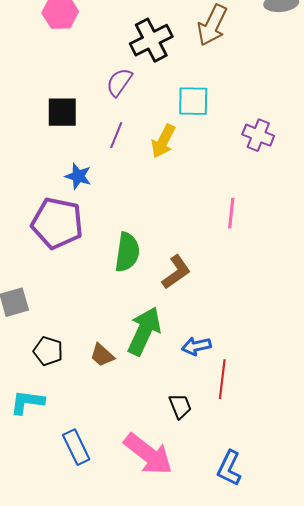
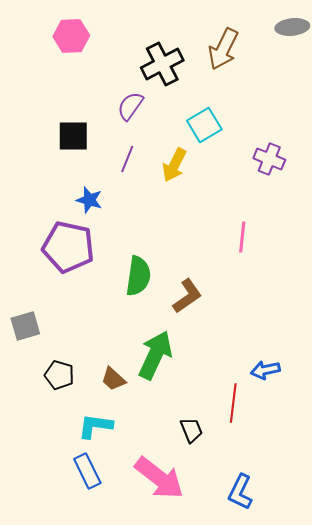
cyan square: (193, 101) -> (204, 125), turned -32
blue arrow: (196, 346) -> (265, 370), moved
cyan L-shape: (27, 402) -> (95, 426), moved

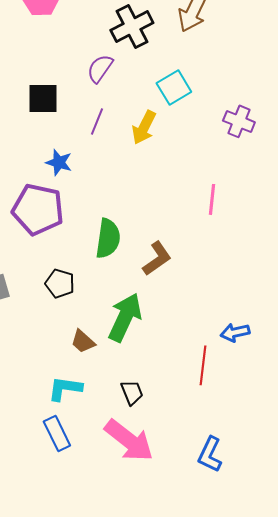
black pentagon: (59, 375) -> (60, 283), moved
black trapezoid: (191, 430) -> (132, 392), moved

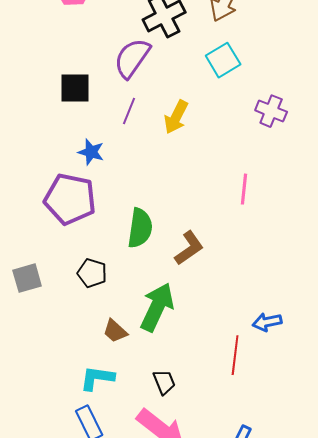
purple semicircle: (100, 68) -> (132, 58), size x1.4
cyan square: (174, 87) -> (223, 60), moved

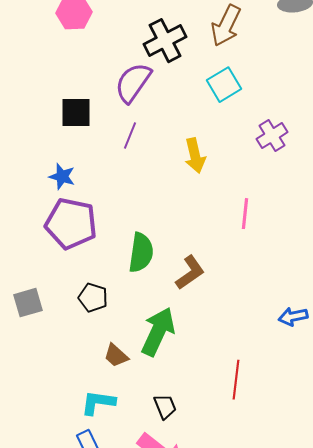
purple cross: (271, 111) -> (272, 136), turned 36
yellow arrow: (176, 117) -> (195, 156), moved, turned -40
blue star: (91, 152) -> (62, 177), moved
blue arrow: (267, 322) -> (293, 317), moved

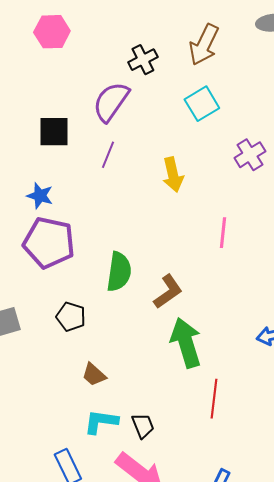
black cross: (165, 41) -> (143, 60), size x0.7
green arrow: (158, 332) -> (186, 343), moved, turned -42
cyan L-shape: (98, 403) -> (101, 422), moved

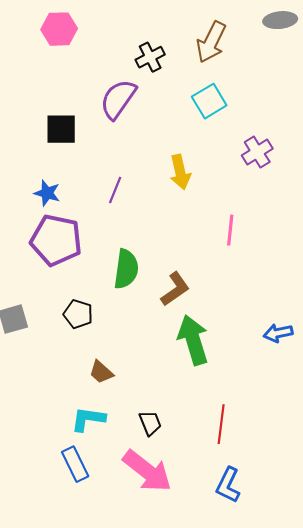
purple line: (108, 155) -> (115, 190), moved
red line: (214, 399) -> (221, 424), moved
cyan L-shape: (101, 422) -> (88, 419), moved

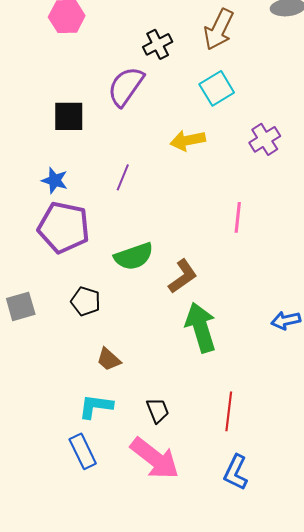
yellow arrow: (180, 172) -> (188, 140), moved, turned 92
green semicircle: (126, 269) -> (134, 256), turned 63

